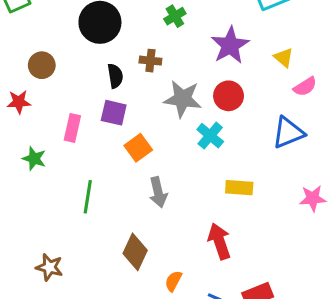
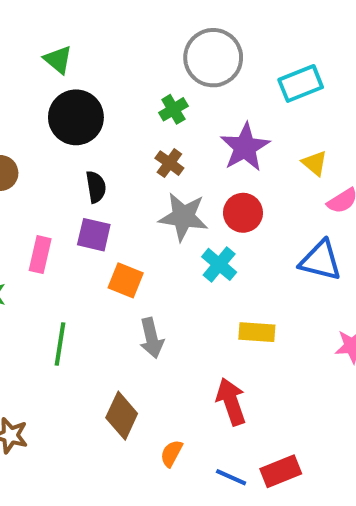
brown cross: (150, 61) -> (169, 163), moved, turned 30
blue triangle: (288, 133) -> (321, 260), turned 36
orange square: (138, 148) -> (126, 280), turned -32

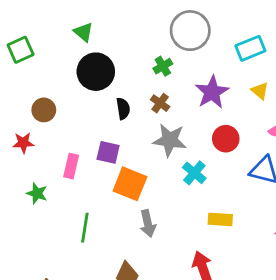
yellow triangle: (315, 163) -> (260, 91), moved
black semicircle: (96, 187) -> (123, 109), moved
red circle: (243, 213) -> (226, 139), moved
orange square: (126, 280) -> (130, 184), size x1.4

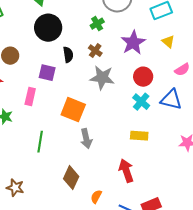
purple square: (108, 152) -> (47, 73), moved
cyan cross: (194, 173) -> (141, 102), moved

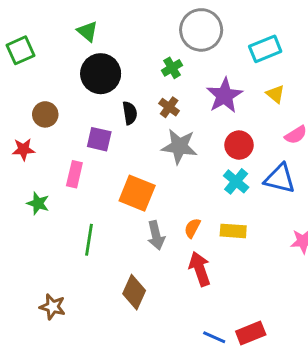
red arrow: (126, 171) -> (200, 269), moved
orange semicircle: (96, 197) -> (192, 228), moved

